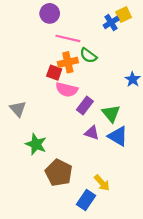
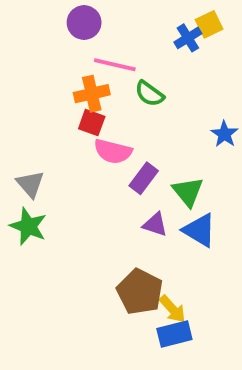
orange cross: (68, 62) -> (92, 94), moved
green star: (36, 144) -> (28, 226), moved
brown pentagon: (59, 173) -> (140, 292), moved
blue rectangle: (86, 200) -> (174, 334), moved, turned 42

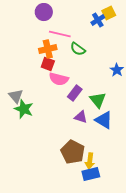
green star: (28, 226) -> (24, 109), moved
yellow arrow: (172, 309) -> (90, 161), turned 49

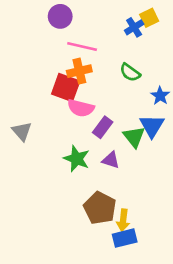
orange cross: (48, 49) -> (79, 71), moved
green semicircle: (78, 49) -> (130, 72), moved
red square: (48, 64) -> (66, 88), size x1.5
green star: (24, 109) -> (77, 159), moved
blue triangle: (104, 120) -> (152, 126), moved, turned 30

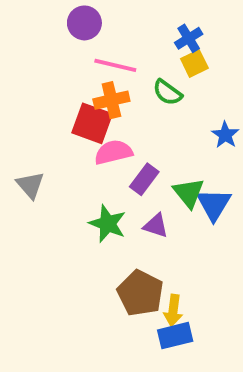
yellow square: (149, 18) -> (194, 63), moved
green semicircle: (130, 72) -> (167, 92), moved
pink semicircle: (81, 108) -> (113, 152), turned 152
blue triangle: (152, 126) -> (214, 204), moved

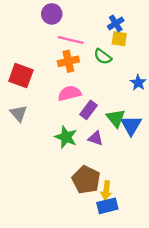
yellow square: (194, 63) -> (119, 39), turned 35
red square: (92, 123) -> (21, 76), moved

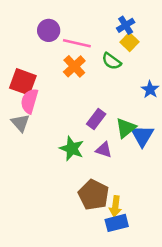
purple circle: (52, 14) -> (49, 30), moved
yellow square: (119, 39) -> (129, 42), turned 35
orange cross: (68, 61) -> (74, 66), turned -30
pink semicircle: (70, 93) -> (29, 101), moved, turned -60
green triangle: (116, 118) -> (126, 128), turned 30

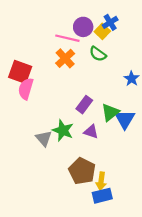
purple circle: (49, 30) -> (83, 27), moved
yellow square: (129, 42) -> (102, 31), moved
gray triangle: (20, 123) -> (44, 138), moved

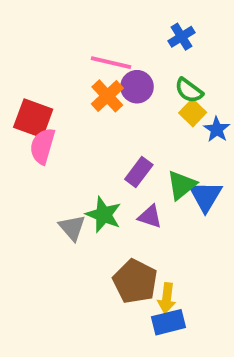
purple circle: (83, 27) -> (137, 87), moved
yellow square: (102, 31) -> (193, 113), moved
green semicircle: (98, 54) -> (189, 90), moved

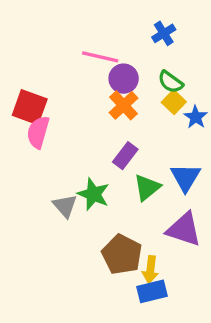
orange cross: (107, 96) -> (124, 105), moved
green triangle: (181, 185) -> (147, 187), moved
purple triangle: (150, 217) -> (184, 229), moved, size x1.6

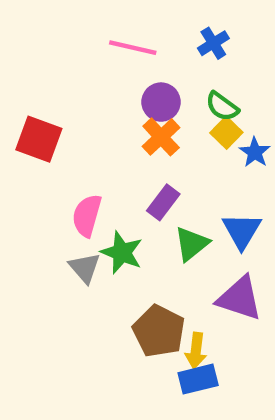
pink line: (100, 57) -> (133, 48), moved
pink semicircle: (38, 132) -> (87, 215), moved

